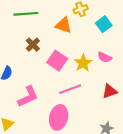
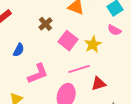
pink semicircle: (105, 57) -> (114, 30), moved
red triangle: (110, 91) -> (99, 84), moved

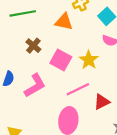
pink L-shape: (38, 74) -> (35, 86), moved

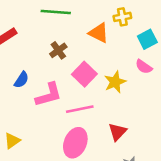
pink line: (78, 89) -> (80, 109), moved
red triangle: (102, 102) -> (117, 132), turned -35

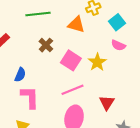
pink L-shape: (49, 95) -> (30, 97), moved, turned -65

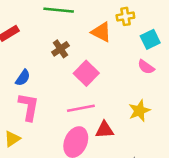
yellow star: (97, 62) -> (139, 111), moved
red triangle: (107, 103) -> (105, 130), moved, turned 42

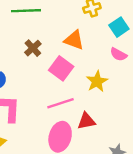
orange triangle: (101, 32) -> (74, 40), moved
yellow star: (139, 111) -> (97, 81), moved

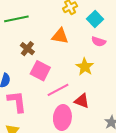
pink square: (61, 68) -> (40, 71), moved
red triangle: (86, 121) -> (82, 101), turned 42

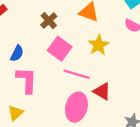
yellow star: (85, 67) -> (99, 45), moved
pink line: (58, 90) -> (77, 74), turned 35

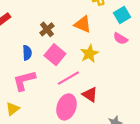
blue semicircle: (17, 53) -> (27, 53), moved, turned -32
pink line: (77, 74) -> (68, 78), turned -50
pink L-shape: (27, 80) -> (24, 81), turned -110

